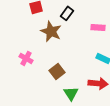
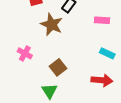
green triangle: (71, 93) -> (49, 91), moved

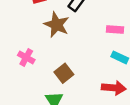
pink rectangle: (102, 20) -> (115, 30), moved

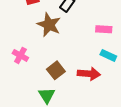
red arrow: (114, 88) -> (89, 74), moved

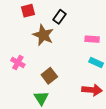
red arrow: (89, 74) -> (92, 90), moved

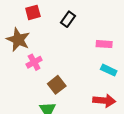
brown star: (43, 35) -> (18, 40), moved
pink cross: (18, 63) -> (34, 62), moved, turned 32

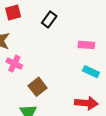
pink cross: (34, 62) -> (14, 64), turned -35

